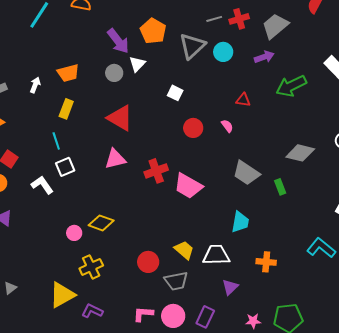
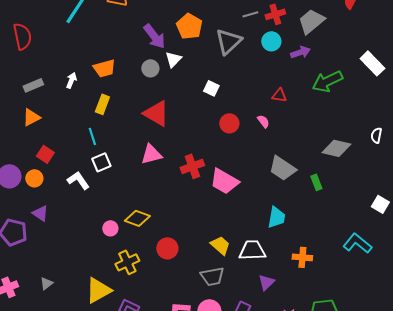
cyan circle: (223, 52) -> (271, 41), moved
red circle: (148, 262) -> (167, 248), moved

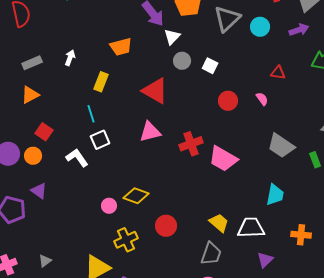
cyan circle: (271, 41) -> (260, 27), moved
orange trapezoid: (104, 68) -> (121, 47), moved
gray circle: (150, 68) -> (182, 61), moved
gray trapezoid: (212, 276) -> (211, 254), turned -60

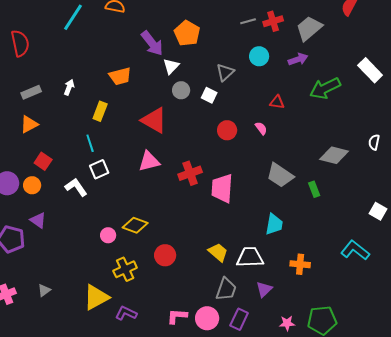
gray triangle: (227, 19) -> (225, 72), moved, size x0.7
pink trapezoid: (223, 159) -> (222, 188), turned 64
gray trapezoid: (211, 254) -> (226, 289), moved

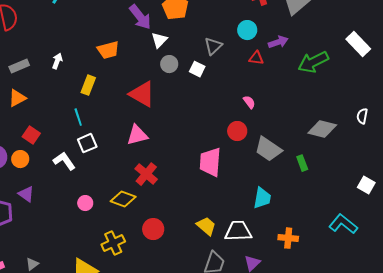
purple arrow: (298, 59) -> (278, 42), moved
red triangle: (277, 102) -> (256, 58), moved
red circle: (227, 130) -> (237, 131), moved
red cross: (190, 173) -> (146, 174), moved, turned -30
pink circle: (108, 235) -> (85, 203), moved

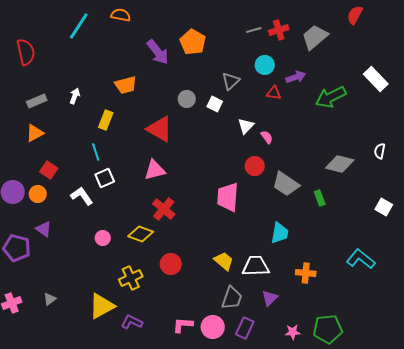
white triangle: (159, 40) -> (246, 126), moved
white square: (366, 185) -> (384, 207), moved

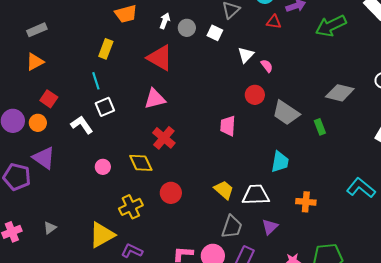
white arrow: (75, 96) -> (165, 21), moved
pink trapezoid: (228, 197) -> (228, 126), size x0.7
purple triangle: (44, 229) -> (44, 158), size x1.4
yellow diamond: (141, 234) -> (141, 163), turned 45

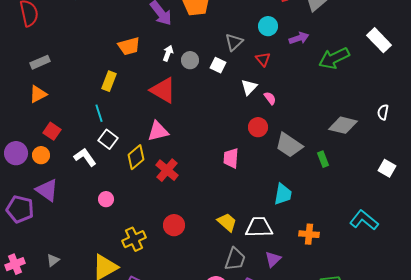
red triangle: (274, 22) -> (263, 59), moved, turned 42
white square: (105, 107) -> (108, 139), turned -30
yellow diamond: (141, 163) -> (136, 157), moved, turned 75

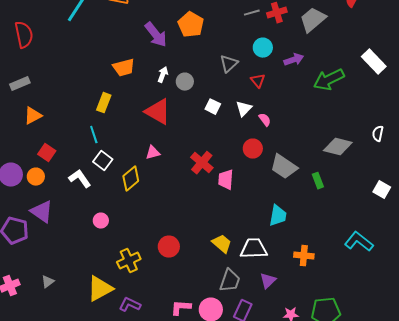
gray rectangle: (40, 62) -> (20, 84), moved
white square: (218, 65) -> (213, 107), moved
pink triangle: (158, 131) -> (153, 153), size x0.7
red cross: (167, 170) -> (202, 163), moved

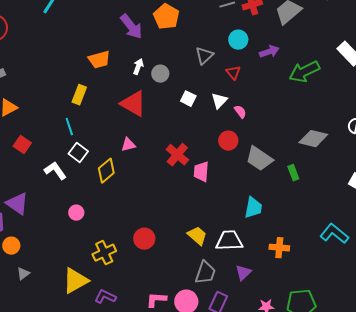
orange circle: (36, 177) -> (11, 246), moved

